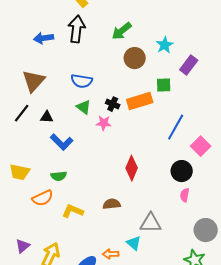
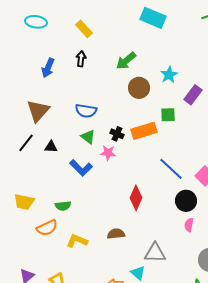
black arrow: (77, 29) -> (81, 59), size x0.6
blue arrow: (44, 38) -> (48, 68), turned -60
blue line: (176, 127) -> (171, 169), moved, turned -76
blue L-shape: (62, 142) -> (81, 168), moved

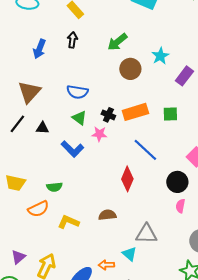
green square: (168, 115) -> (170, 114), moved
blue line: (171, 169) -> (145, 150), moved

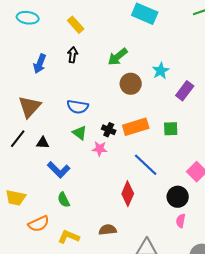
blue L-shape: (72, 149) -> (59, 170), moved
green semicircle: (54, 187) -> (64, 200), moved, turned 70

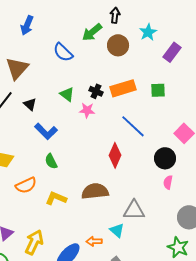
black arrow: (73, 55) -> (115, 15), moved
green arrow: (118, 57) -> (92, 32), moved
blue semicircle: (78, 107) -> (63, 52), moved, turned 35
black triangle: (43, 143) -> (30, 104), turned 40
brown semicircle: (108, 230) -> (95, 191), size x1.5

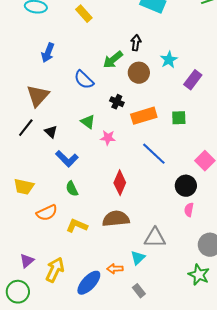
black cross: (96, 91) -> (117, 102), moved
red diamond: (115, 155) -> (120, 183), moved
cyan triangle: (117, 230) -> (138, 258), turned 35

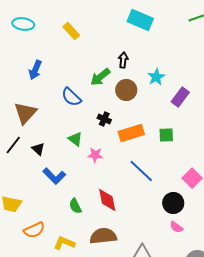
red diamond: (120, 183) -> (107, 200), turned -35
green semicircle: (72, 189) -> (75, 206), moved
pink semicircle: (189, 210) -> (176, 227), turned -64

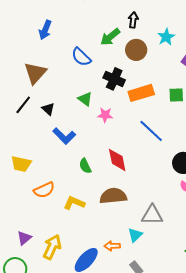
black cross: (104, 119) -> (114, 79), size x1.5

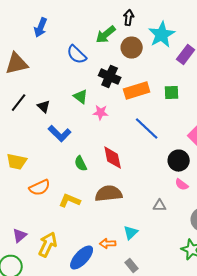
cyan star: (166, 37) -> (162, 35), size x1.5
brown triangle: (35, 73) -> (17, 64), moved, turned 35
gray triangle: (152, 215) -> (160, 206), moved, size x0.6

